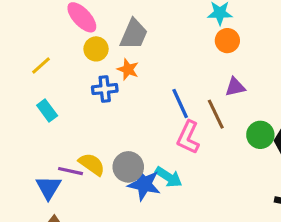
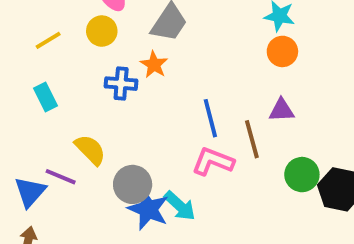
yellow circle: (96, 49) -> (102, 31), moved
pink L-shape: (188, 137) -> (213, 161), turned 76
yellow semicircle: (92, 164) -> (90, 150), moved

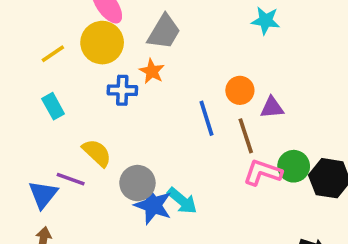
yellow circle: (102, 31) -> (102, 43), size x1.5
orange circle: (282, 51) -> (240, 90), moved
pink L-shape: (213, 161) -> (263, 172), moved

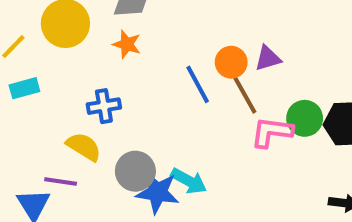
blue cross: (122, 90) -> (104, 106), moved
orange circle: (240, 90) -> (231, 62), moved
cyan rectangle: (53, 106) -> (24, 88), moved, turned -65

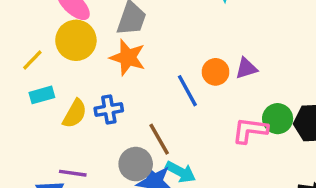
orange star: (127, 44) -> (128, 57), size x1.5
brown line: (245, 95) -> (159, 139), moved
yellow semicircle: (84, 147) -> (75, 114), moved, turned 88

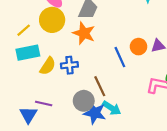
cyan rectangle: (42, 95) -> (28, 53), size x1.5

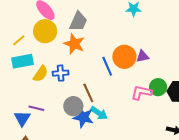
orange circle: (139, 47) -> (124, 57), size x1.5

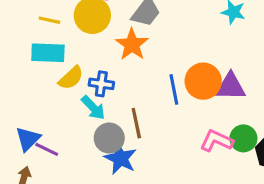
yellow line: (19, 40) -> (49, 20), turned 40
purple triangle: (142, 56) -> (231, 87), size x1.5
purple line: (36, 108) -> (47, 149), moved
cyan arrow: (99, 113) -> (93, 108), moved

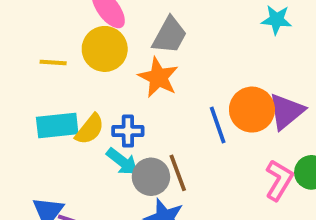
cyan rectangle: (48, 53) -> (57, 126), moved
purple triangle: (231, 87) -> (286, 111), turned -32
gray circle: (109, 138) -> (151, 177), moved
pink L-shape: (217, 141) -> (279, 180), turned 104

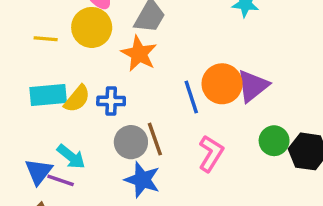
cyan arrow: (122, 162) -> (71, 157), moved
pink L-shape: (279, 180) -> (211, 153), moved

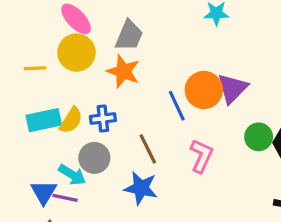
gray circle: (131, 142) -> (94, 158), moved

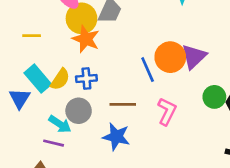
yellow circle: (76, 53) -> (81, 18), moved
orange star: (123, 71) -> (86, 39), moved
cyan rectangle: (44, 120) -> (38, 79), turned 60
brown line: (148, 149) -> (123, 104), turned -65
blue triangle: (44, 192) -> (20, 98), moved

